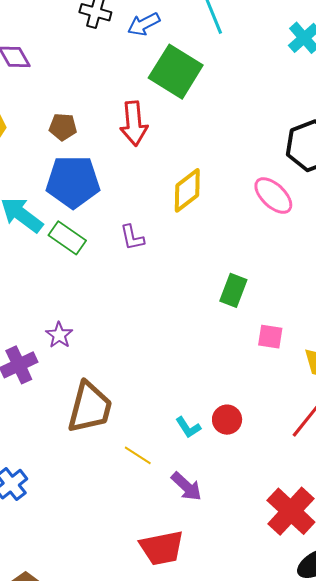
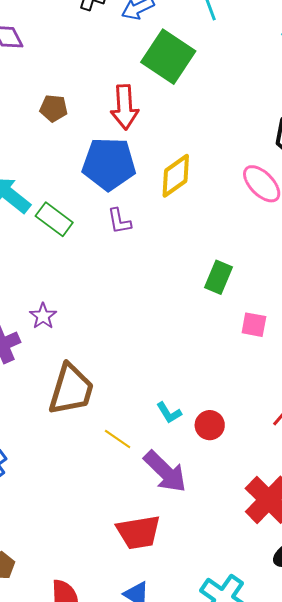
blue pentagon: (73, 182) -> (109, 164), moved
red circle: (227, 420) -> (210, 425), moved
purple arrow: (186, 486) -> (165, 472), size x1.4

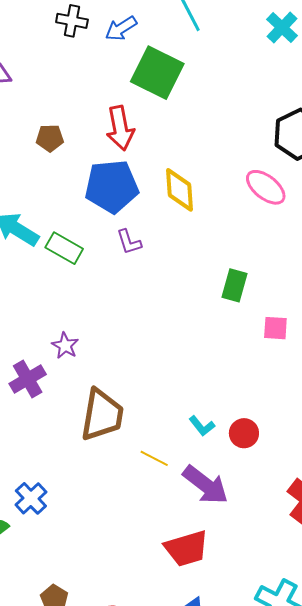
yellow diamond: (176, 176) -> (179, 190), turned -51

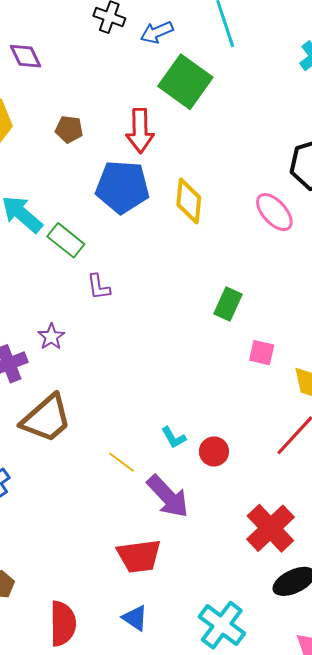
purple L-shape: (129, 242) -> (99, 287), moved
brown trapezoid: (102, 415) -> (46, 419), moved, turned 30

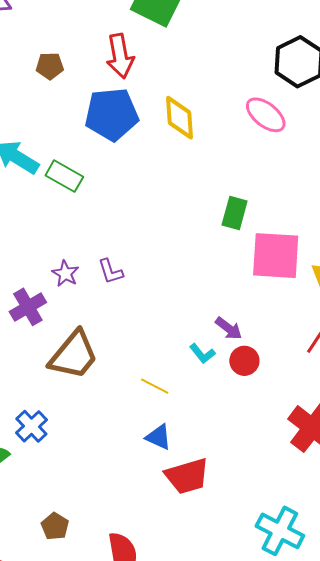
purple L-shape: (99, 287) -> (110, 271), moved
pink square: (262, 353) -> (276, 256), size x2.0
purple arrow: (168, 496) -> (229, 328), moved, size x0.6
blue triangle: (135, 618) -> (158, 437), moved

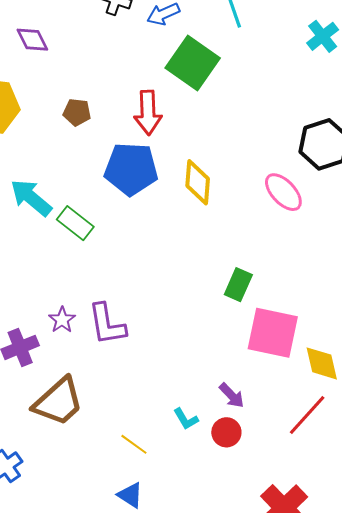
purple L-shape: (110, 271) -> (107, 324), size x1.6
purple arrow: (229, 328) -> (232, 395), moved

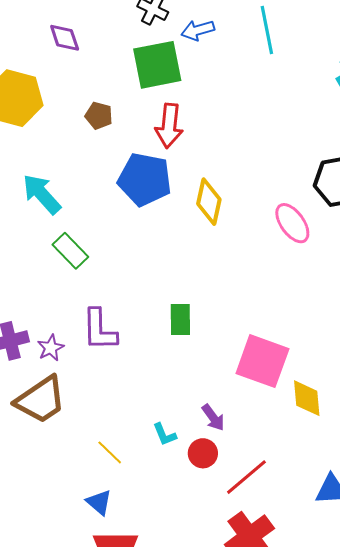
green square: (193, 63) -> (157, 65), moved, turned 36
green rectangle: (75, 223) -> (70, 251), moved
green rectangle: (238, 285) -> (180, 319), moved, turned -32
purple star: (62, 320) -> (51, 348), moved
red line: (307, 415) -> (246, 477), moved

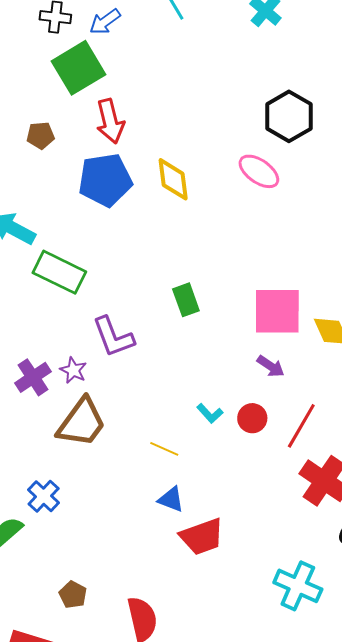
green rectangle: (70, 251) -> (59, 272), size x1.4
purple arrow: (213, 418) -> (271, 366), moved

